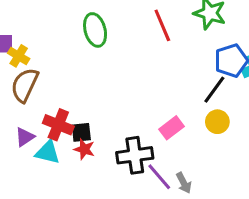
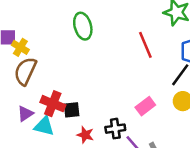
red line: (162, 25) -> (145, 45), moved
red star: (84, 149) -> (85, 135), moved
black cross: (135, 155) -> (115, 129), size x0.7

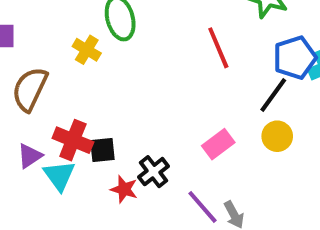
yellow cross: (20, 47) -> (87, 50), moved
cyan triangle: (44, 126) -> (59, 175), turned 40
black cross: (115, 129) -> (153, 172), moved, turned -30

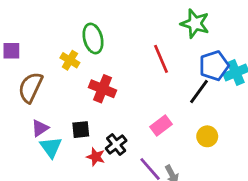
yellow circle: (277, 136) -> (207, 136), moved
red cross: (73, 140) -> (103, 89), moved
purple triangle: (30, 156) -> (40, 128), moved

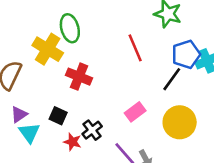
yellow cross: (70, 60) -> (48, 49), size x1.6
black square: (81, 130) -> (58, 116), turned 30
yellow circle: (207, 136) -> (180, 122), size x1.6

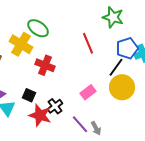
green ellipse: (70, 28) -> (38, 28), turned -40
yellow circle: (180, 122) -> (122, 87), moved
red star: (72, 142) -> (40, 115), size x1.6

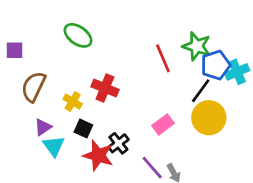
green star: (113, 17) -> (197, 46), moved
green ellipse: (38, 28) -> (78, 35), moved
yellow cross: (21, 44) -> (73, 102), moved, size x0.6

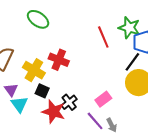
yellow cross: (73, 102) -> (34, 70), size x1.5
pink rectangle: (163, 124) -> (103, 99), moved
purple triangle: (43, 127) -> (11, 90), turned -32

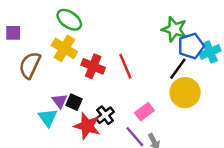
red line: (103, 37) -> (125, 66), moved
yellow cross: (34, 70) -> (64, 48), moved
purple triangle: (11, 90) -> (60, 101), moved

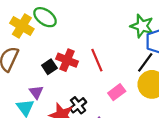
yellow cross: (64, 48) -> (22, 26), moved
black square: (74, 102) -> (49, 67), moved, turned 32
pink rectangle: (144, 112) -> (117, 92), moved

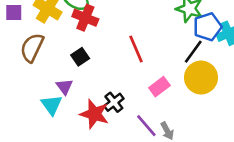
red cross: (67, 60) -> (85, 18), moved

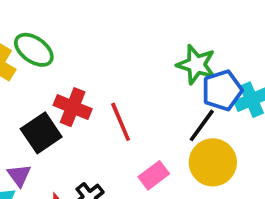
red cross: (85, 18) -> (73, 107), moved
black square: (80, 57) -> (41, 133), size x1.5

